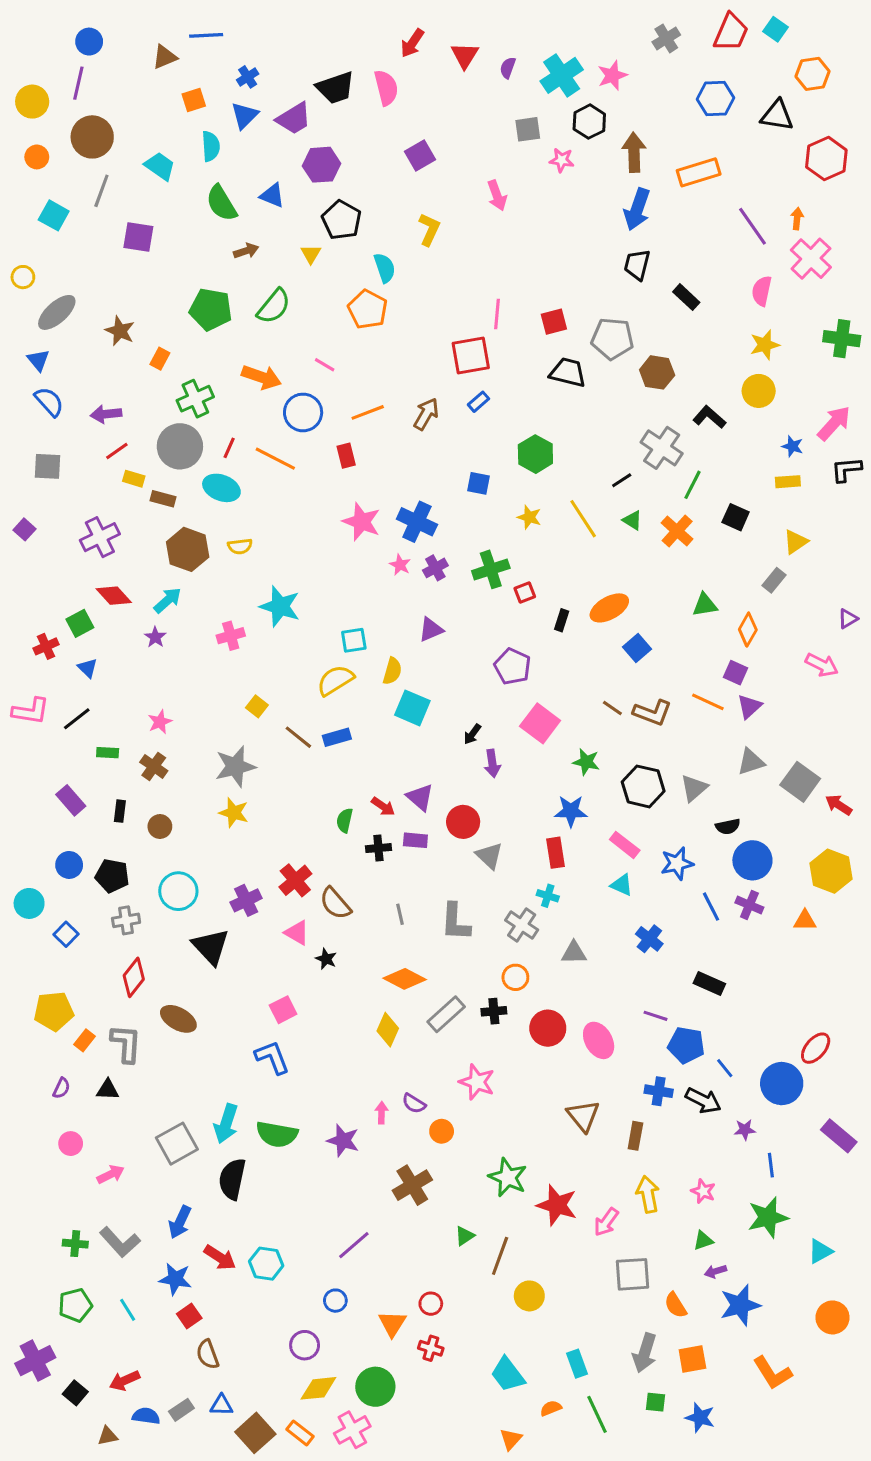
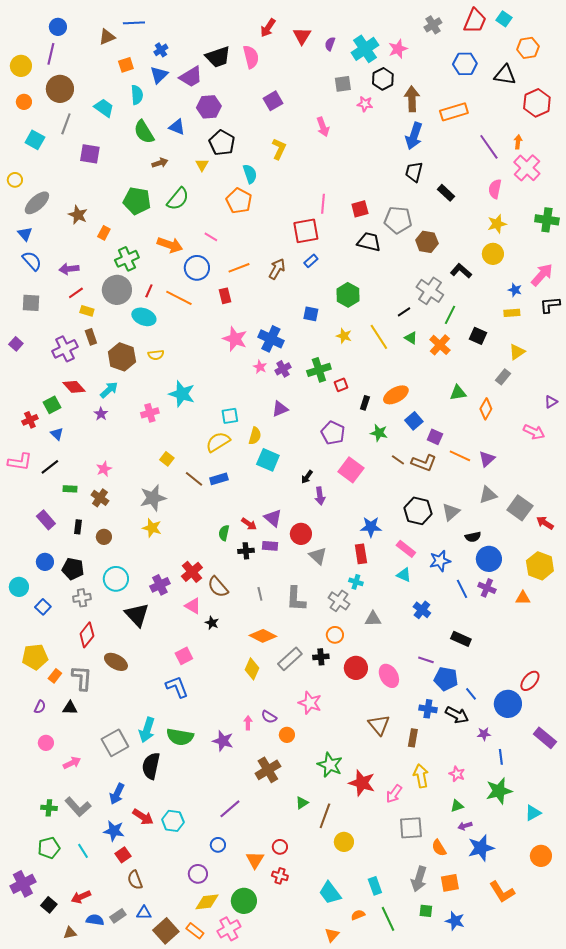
brown rectangle: (163, 499) -> (91, 337), moved, turned 56
purple square: (736, 673) -> (435, 437), moved
green star: (586, 762) -> (379, 433), moved

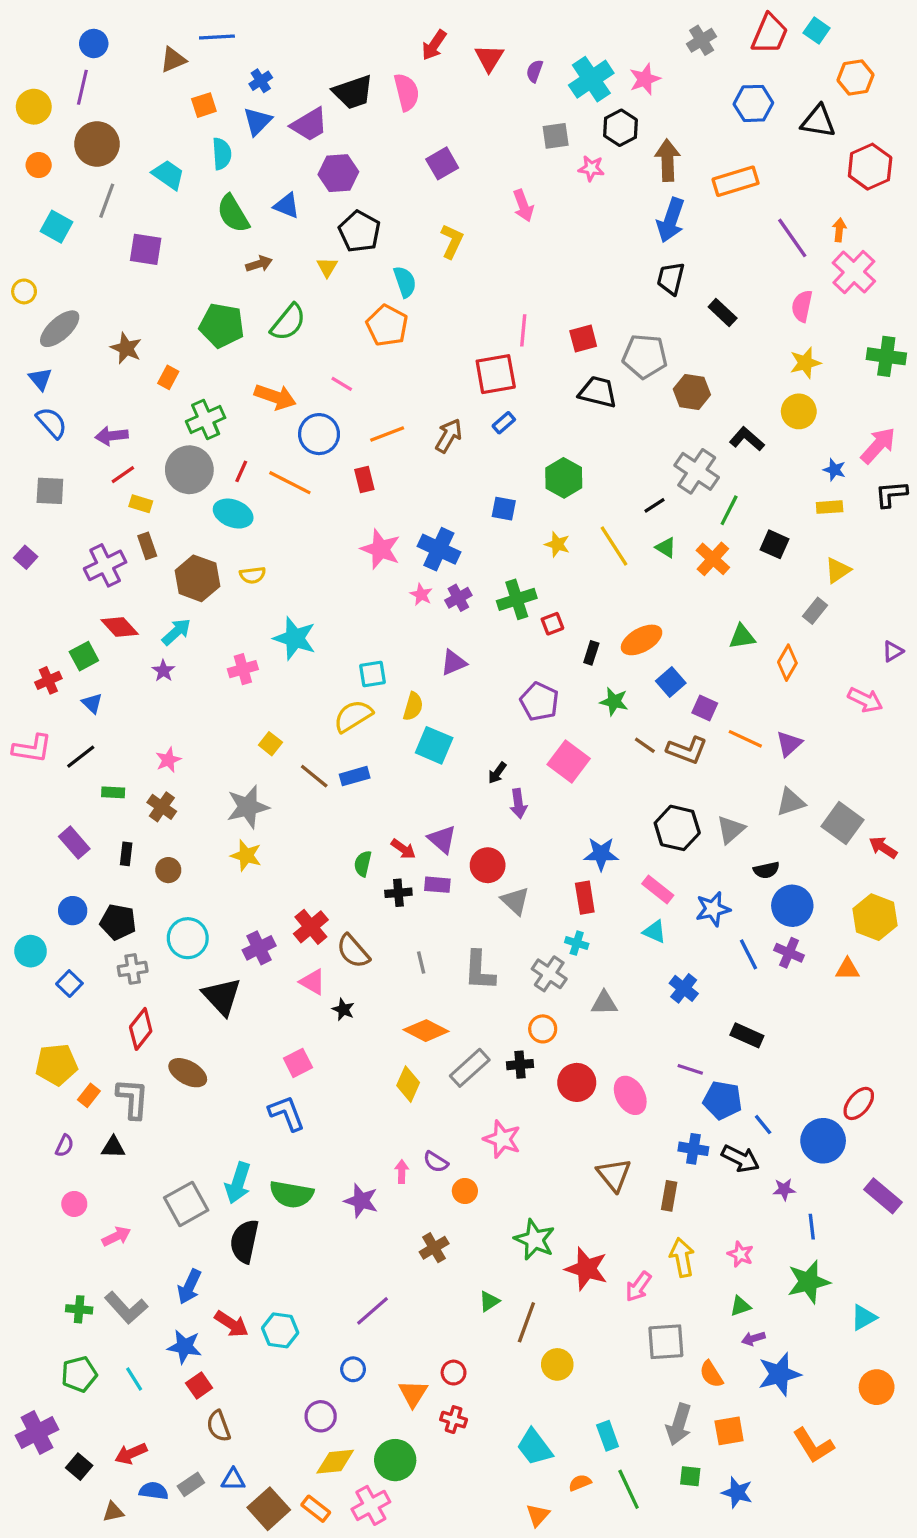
brown cross: (268, 770) -> (434, 1248), size x0.7

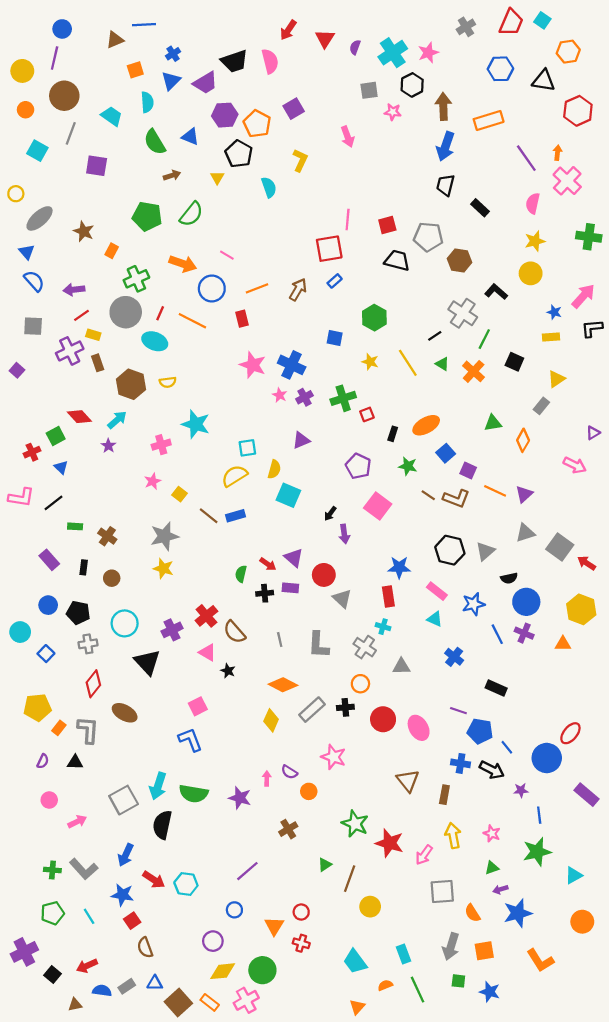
orange pentagon: (387, 326) -> (257, 124), moved
purple cross: (105, 565) -> (70, 351), moved
pink star: (168, 760) -> (153, 481), moved

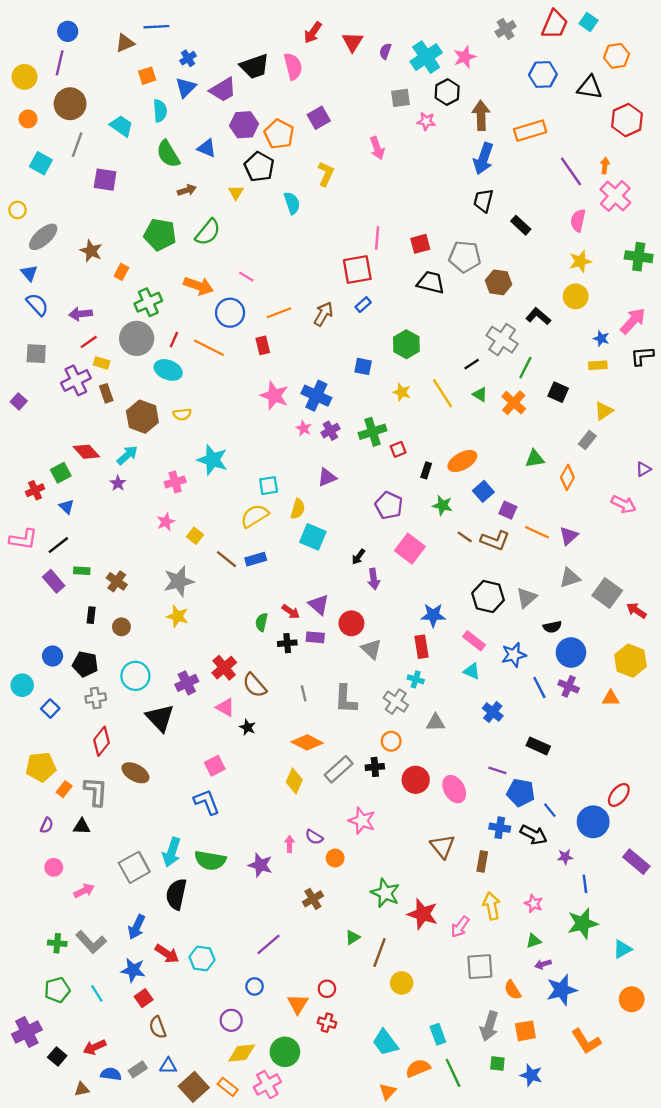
purple rectangle: (49, 560) -> (54, 581), moved
orange semicircle: (385, 985) -> (418, 1068), size x1.5

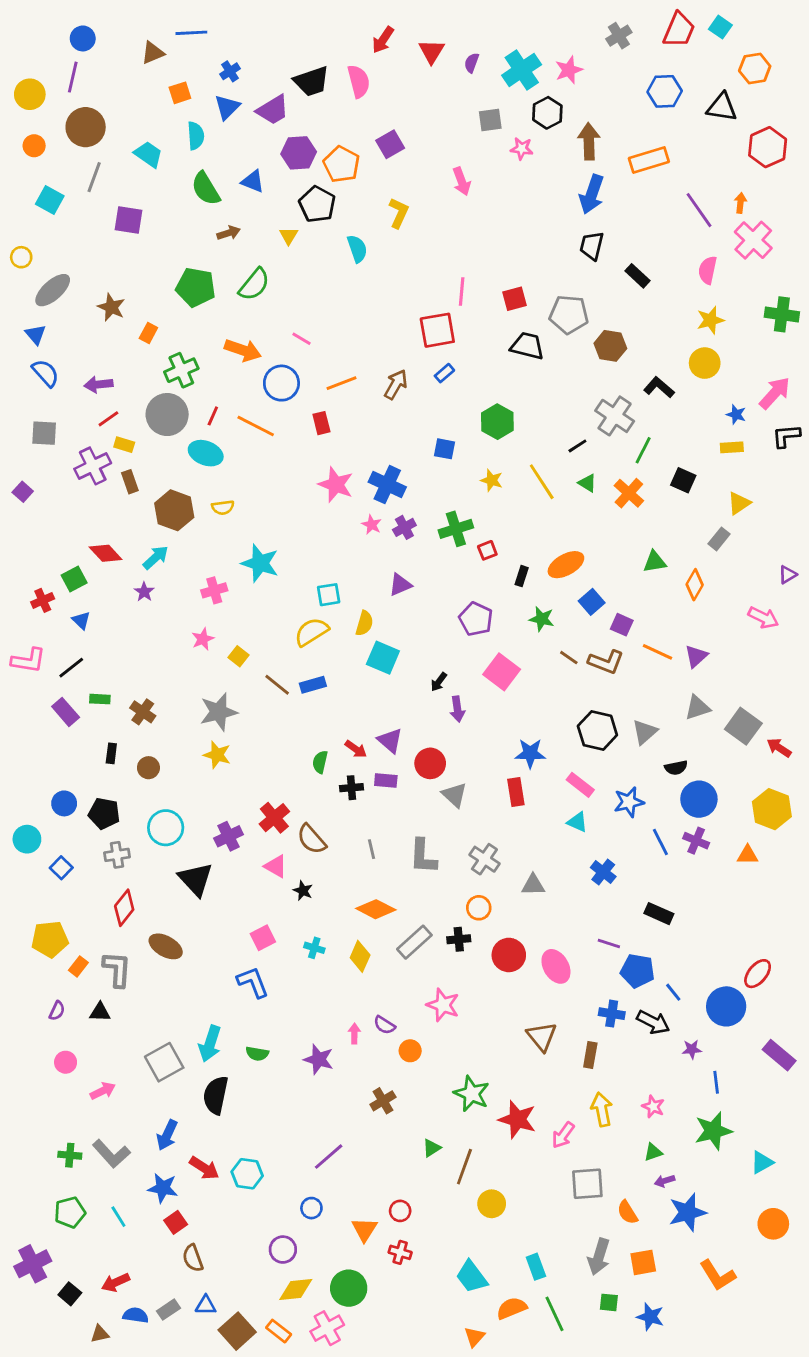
cyan cross: (416, 679) -> (314, 948), moved
green semicircle: (210, 860) -> (257, 1054), size x0.6

